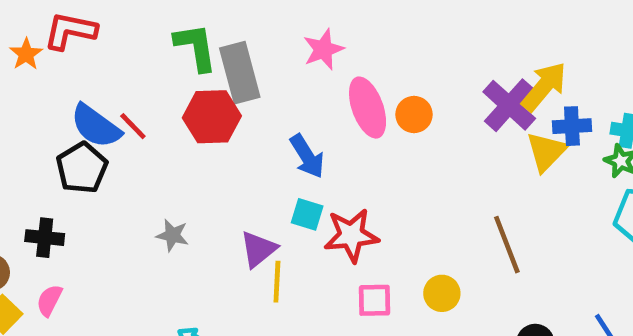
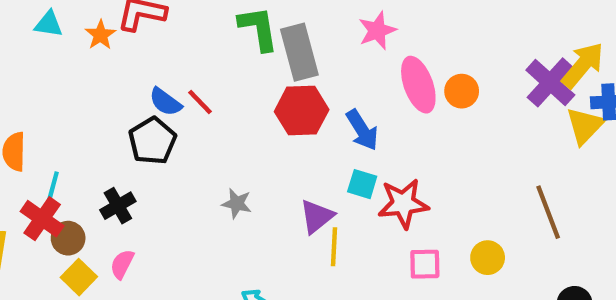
red hexagon: (212, 117) -> (302, 111), moved
blue semicircle: (96, 126) -> (165, 102), size x0.7
black cross: (45, 238) -> (118, 206), turned -36

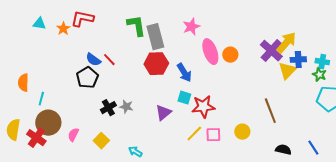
black cross: (118, 206) -> (108, 108), moved
red cross: (42, 219) -> (36, 138), moved
brown circle: (68, 238) -> (48, 123), size x1.6
yellow line: (334, 247) -> (194, 134), moved, turned 42
yellow square: (79, 277) -> (101, 141), moved

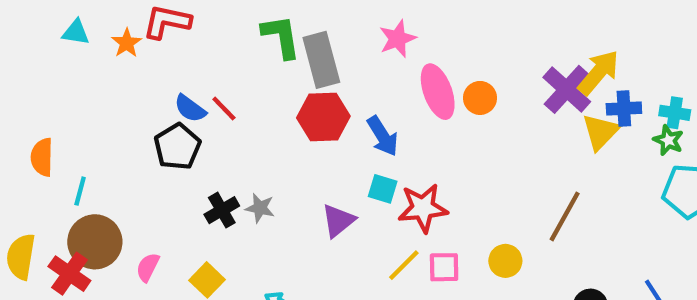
brown line: (270, 111) -> (565, 216), turned 50

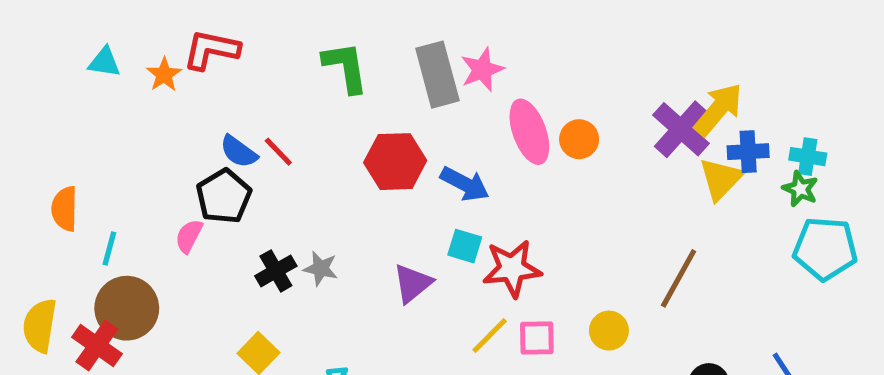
gray rectangle: (321, 60) -> (437, 75), moved
blue arrow: (383, 136) -> (465, 184), turned -30
pink semicircle: (148, 267) -> (189, 236), moved

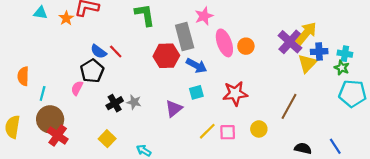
gray rectangle: (437, 75) -> (185, 36), moved
cyan square: (465, 246) -> (196, 92), turned -32
red star: (512, 268) -> (235, 93), moved
red cross: (97, 345) -> (58, 135), moved

